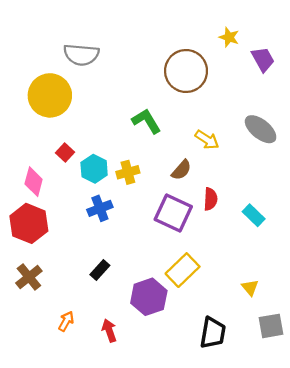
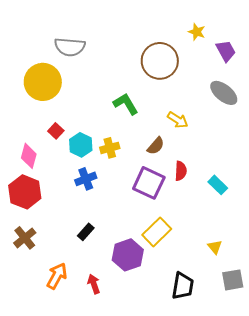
gray ellipse: (261, 129) -> (224, 93), moved
orange arrow: (66, 321) -> (57, 276), size x1.5

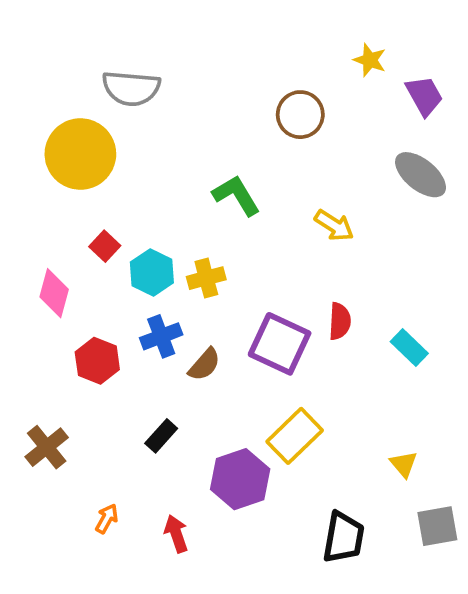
brown circle: (160, 61) -> (300, 115), size x0.7
brown semicircle: (156, 146) -> (204, 365), moved
red hexagon: (25, 192) -> (97, 361), moved, size x0.7
orange arrow: (57, 276) -> (107, 519), size x0.6

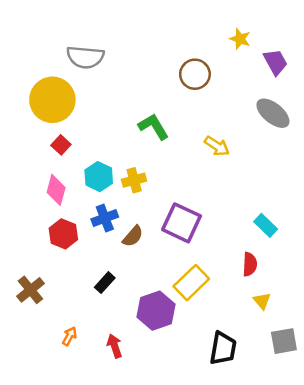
red square: (105, 246) -> (61, 145), moved
pink diamond: (54, 293) -> (56, 190), moved
red semicircle: (340, 321) -> (250, 264), moved

